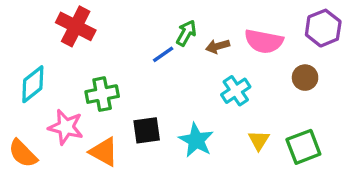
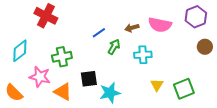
green arrow: (186, 33) -> (114, 47), moved
brown circle: (305, 78) -> (205, 47), moved
cyan cross: (236, 91) -> (143, 55), turned 30
cyan star: (196, 140) -> (110, 93), moved, turned 30

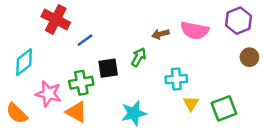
blue line: (99, 33) -> (85, 40), moved
cyan cross: (143, 55) -> (176, 79), moved
green cross: (62, 57) -> (81, 83), moved
black square: (89, 79) -> (108, 68), moved

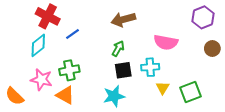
pink semicircle: (195, 30) -> (166, 42), moved
brown arrow: (160, 34) -> (123, 19), moved, size x1.6
cyan diamond: (24, 62) -> (38, 45), moved
black square: (108, 68) -> (123, 70), moved

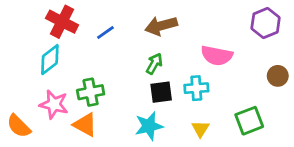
blue line: (73, 34) -> (105, 32), moved
brown circle: (212, 49) -> (278, 76), moved
yellow triangle: (163, 88) -> (200, 129), moved

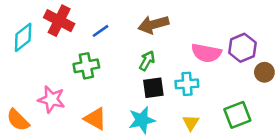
purple hexagon: (266, 23) -> (242, 48), moved
cyan diamond: (50, 60) -> (23, 37), moved
green cross: (91, 92) -> (86, 66), moved
orange triangle: (85, 125) -> (95, 119), moved

